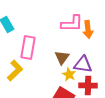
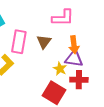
orange arrow: (88, 29) -> (74, 45), moved
brown triangle: (62, 57) -> (44, 42), moved

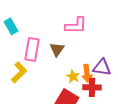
orange arrow: (74, 45) -> (87, 73), moved
purple triangle: (74, 59) -> (102, 67), moved

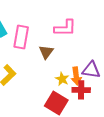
pink rectangle: (32, 49) -> (21, 37), moved

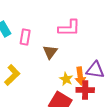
pink rectangle: (21, 37) -> (25, 37), size x0.7

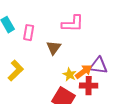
orange arrow: (80, 76) -> (84, 72), turned -120

